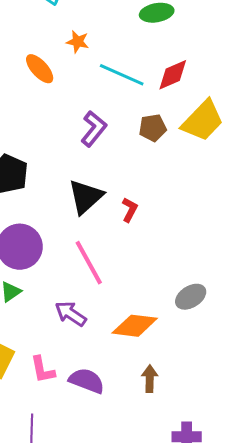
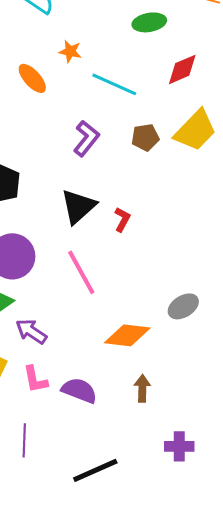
red diamond: (173, 75) -> (182, 69), moved
purple arrow: (71, 314) -> (31, 331), moved

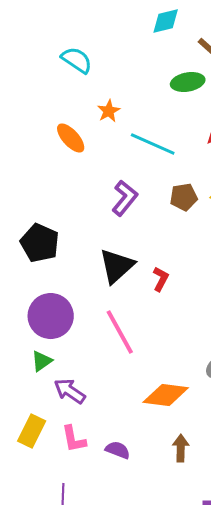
orange star: (70, 51) -> (109, 111), turned 30
purple semicircle: (79, 390) -> (118, 450), size x0.7

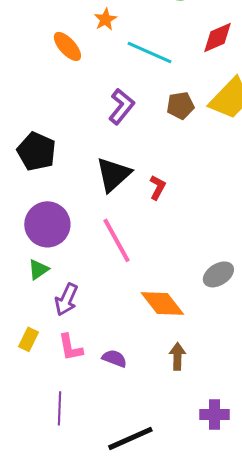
purple arrow: (70, 391) -> (66, 299), turned -100
orange diamond: (166, 395) -> (162, 303), turned 45
yellow rectangle: (32, 431) -> (28, 339), size x0.7

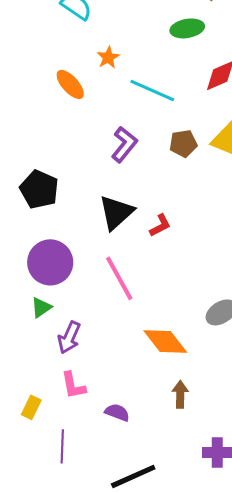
red L-shape: (157, 187) -> (160, 225), turned 35
yellow rectangle: (28, 339) -> (31, 407), moved
purple semicircle: (114, 358) -> (117, 412), moved

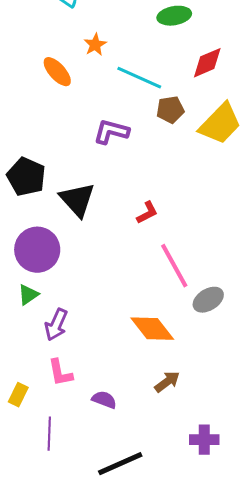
brown pentagon: (183, 143) -> (170, 110), moved
purple L-shape: (124, 144) -> (111, 132), turned -114
black triangle: (116, 212) -> (77, 200), moved, turned -30
pink line: (119, 278) -> (174, 266), moved
brown arrow: (180, 394) -> (167, 382), turned 52

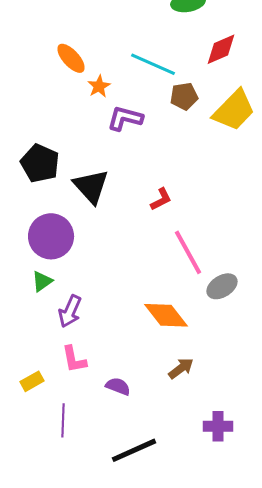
orange star: (95, 45) -> (99, 86), moved
yellow rectangle: (18, 395) -> (32, 381), turned 35

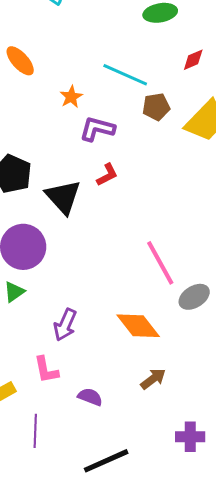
red diamond: (221, 49) -> (193, 60), size x0.7
orange ellipse: (71, 58) -> (20, 61), moved
red L-shape: (161, 199) -> (107, 175), moved
purple arrow: (70, 311) -> (65, 325), moved

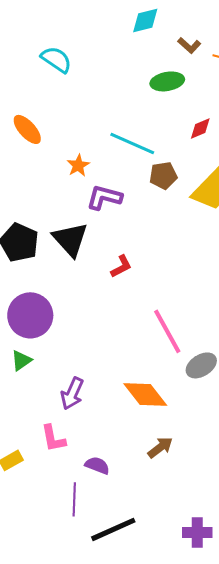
red L-shape: (107, 175) -> (121, 266), moved
black triangle: (63, 197) -> (70, 239), moved
purple line: (35, 431) -> (74, 499), moved
purple cross: (190, 437) -> (197, 532), moved

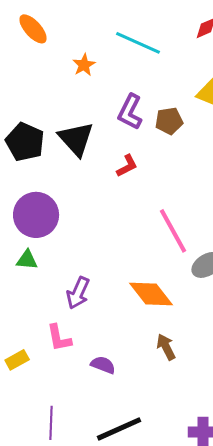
brown pentagon: (163, 175) -> (169, 121), moved
purple L-shape: (104, 197) -> (130, 112), moved, turned -78
green triangle: (21, 360) -> (27, 260), turned 40
brown arrow: (160, 447) -> (166, 347), turned -80
purple line: (74, 499) -> (51, 423), moved

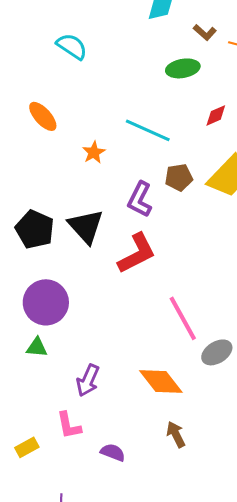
brown pentagon: (169, 121) -> (179, 177), moved
red L-shape: (127, 166) -> (137, 253), size x1.8

